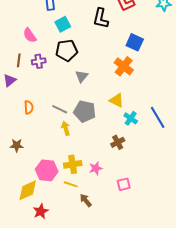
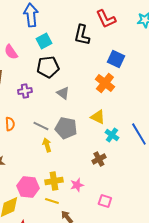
purple cross: (39, 61) -> (25, 91), moved
gray triangle: (82, 76) -> (63, 93), turned -32
pink square: (124, 184) -> (105, 201), turned 32

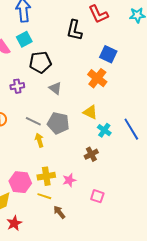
cyan square: (44, 41) -> (24, 39), moved

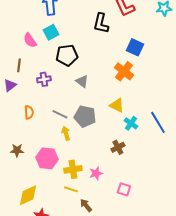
pink hexagon: (20, 182) -> (47, 158), moved

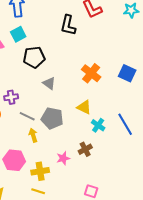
blue square: (135, 47) -> (127, 73), moved
purple cross: (44, 79) -> (11, 97), moved
pink star: (96, 173) -> (63, 158), moved

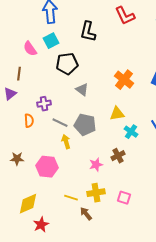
black L-shape: (68, 25) -> (88, 32), moved
yellow triangle: (84, 107) -> (117, 114), turned -35
yellow cross: (40, 171) -> (96, 193), moved

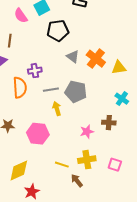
orange cross: (124, 80) -> (96, 59), moved
yellow triangle: (117, 114) -> (119, 68), moved
orange semicircle: (29, 121) -> (20, 88), size x1.5
gray line: (60, 123) -> (51, 90), turned -35
brown cross: (118, 156) -> (109, 123), turned 32

